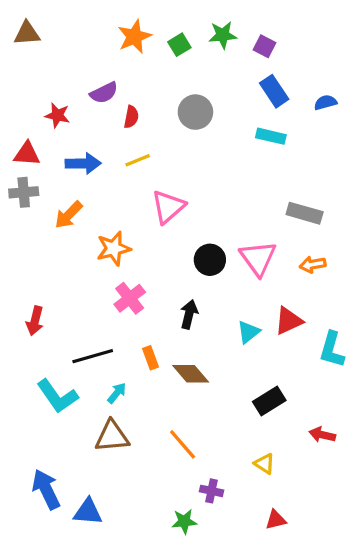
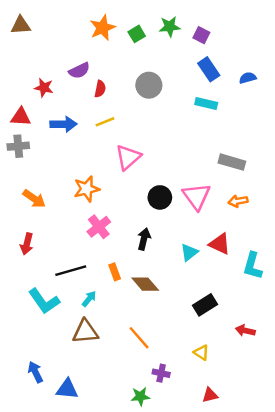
orange arrow: (69, 215) -> (34, 199), moved, turned -100
red triangle: (289, 321) -> (220, 244), turned 50
blue arrow: (46, 489) -> (35, 372), size x0.7

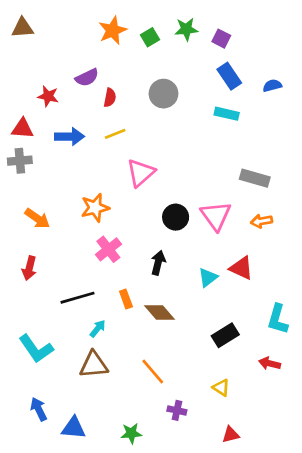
cyan L-shape: (253, 266) -> (278, 319), moved
cyan L-shape: (44, 301) -> (36, 349), moved
green star: (140, 396) -> (131, 433), moved

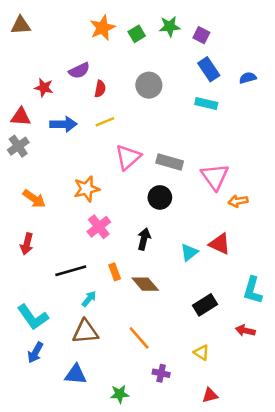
gray cross: (20, 161) -> (18, 146), turned -30
gray rectangle: (255, 178) -> (170, 162), moved
pink triangle: (216, 216) -> (215, 177), moved
blue arrow: (39, 409) -> (35, 353), moved, turned -125
blue triangle: (74, 428) -> (76, 374), moved

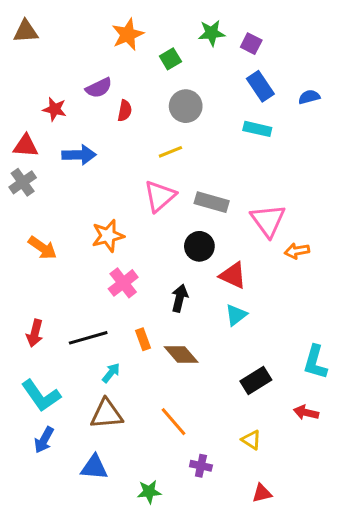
green square: (137, 34) -> (170, 59), moved
yellow line: (105, 122) -> (170, 152), moved
red arrow: (27, 244) -> (35, 333), moved
red triangle: (220, 244) -> (233, 275), moved

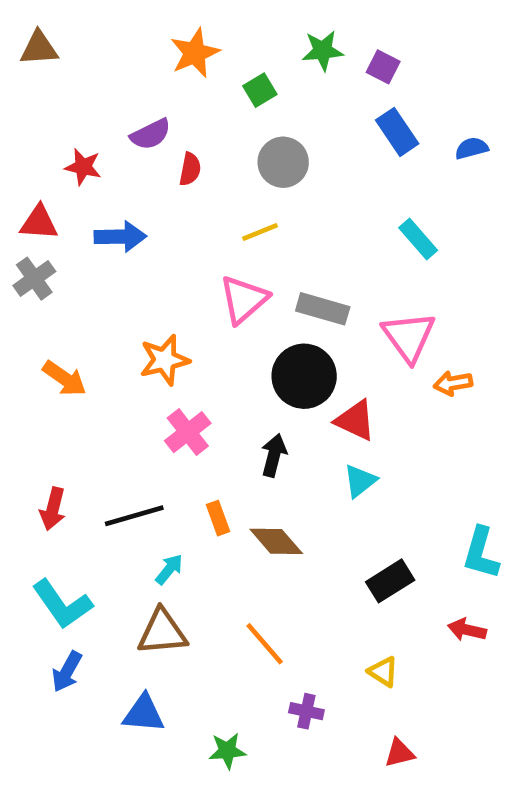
cyan rectangle: (257, 129) -> (418, 239), moved, turned 36
black circle: (199, 246) -> (304, 376), size x1.4

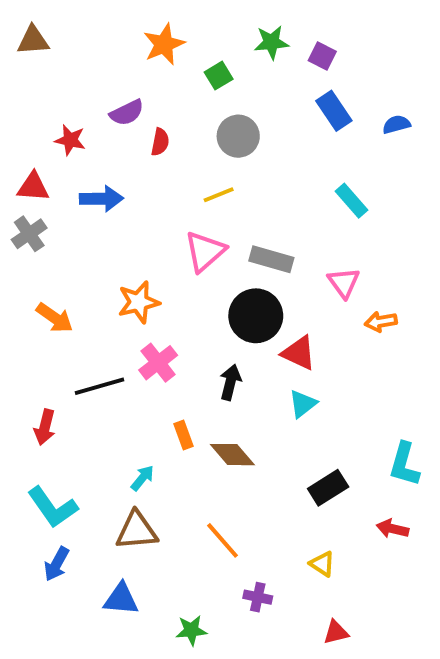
pink triangle: (409, 337) -> (344, 283), size x0.7
black line: (134, 516) -> (99, 386), moved

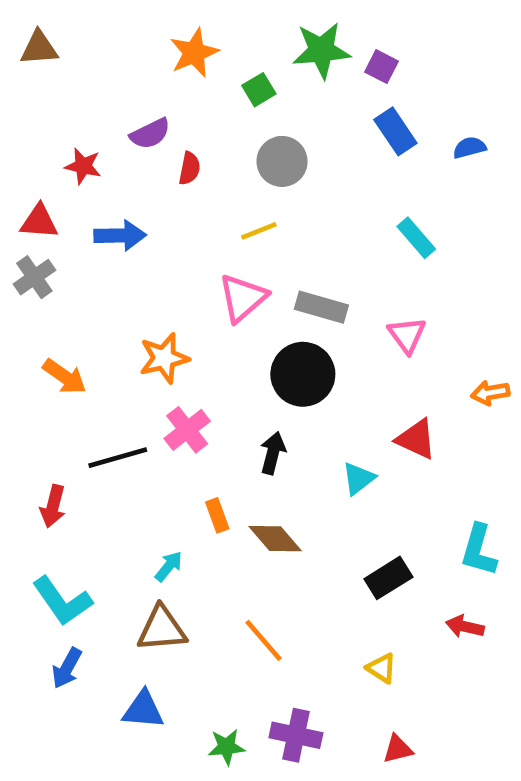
green star: (271, 42) -> (321, 50), size x1.4
orange arrow: (381, 322) -> (490, 393), moved
red triangle: (299, 353) -> (416, 439), moved
purple cross: (258, 597) -> (296, 735), moved, size x1.5

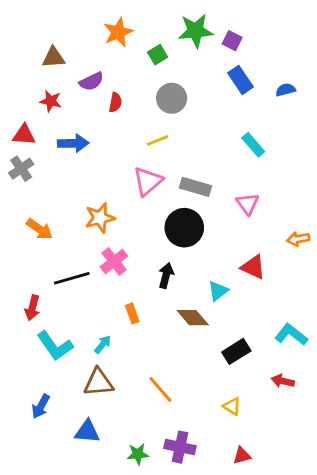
brown triangle: (39, 48) -> (53, 57), moved
brown diamond: (275, 539) -> (193, 318), moved
cyan L-shape: (479, 550) -> (291, 335), turned 112
cyan L-shape: (62, 601) -> (55, 346), moved

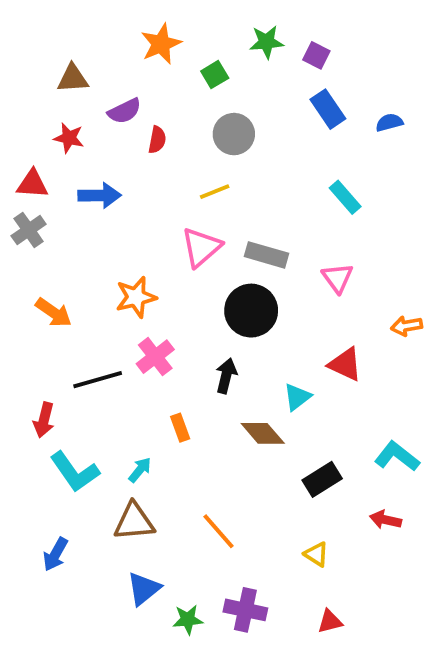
green star: (196, 31) -> (266, 42), size x0.7
blue triangle: (87, 432) -> (144, 589), moved, turned -44

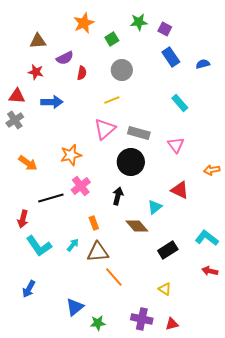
red arrow: (385, 520) -> (210, 271), moved
brown triangle: (134, 522) -> (98, 252), moved
purple cross: (245, 610) -> (142, 319), moved

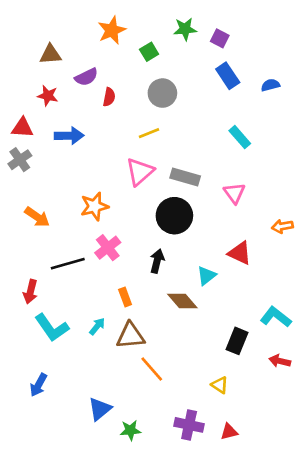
black rectangle: (168, 250) -> (237, 341), moved, turned -36

